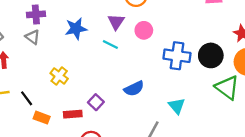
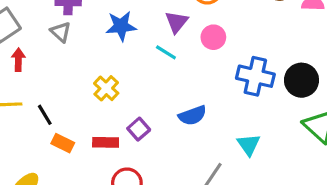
yellow cross: (59, 76) -> (106, 88), moved

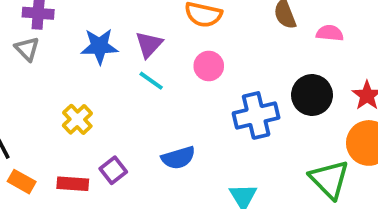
purple triangle: (177, 22) -> (149, 44), moved
blue cross: (255, 76) -> (256, 115), turned -30
black circle: (301, 80) -> (312, 95), moved

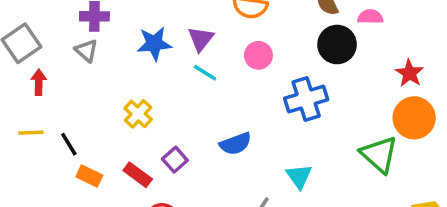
black circle: (312, 95) -> (337, 44), moved
red rectangle: (73, 184) -> (138, 175), turned 36

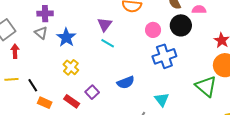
blue star: (154, 44) -> (66, 37), moved, turned -30
pink circle: (258, 55) -> (153, 30), moved

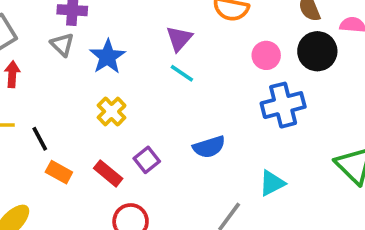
cyan triangle: (162, 100) -> (272, 183), turned 35

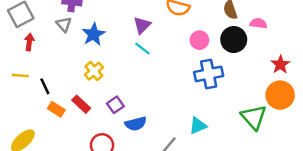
blue semicircle: (209, 147) -> (136, 124), moved
red rectangle: (108, 173) -> (81, 104), moved

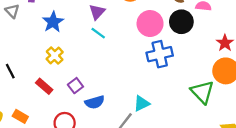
gray triangle: (64, 24) -> (12, 11), moved
pink circle: (199, 40) -> (150, 24), size x1.5
orange rectangle: (56, 109) -> (20, 116), moved
cyan triangle: (198, 126) -> (142, 103), moved

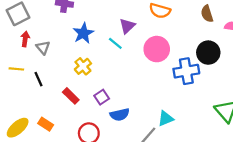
gray triangle: (12, 11) -> (43, 48), moved
black circle: (181, 22) -> (208, 53), moved
pink circle: (150, 24) -> (157, 49), moved
cyan line: (98, 33) -> (115, 43), moved

